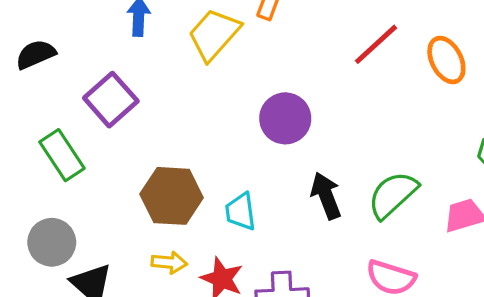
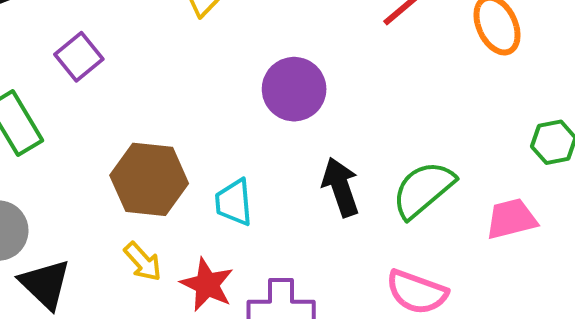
purple square: (111, 100) -> (79, 57), size x0.7
yellow arrow: (169, 262) -> (143, 262), turned 40

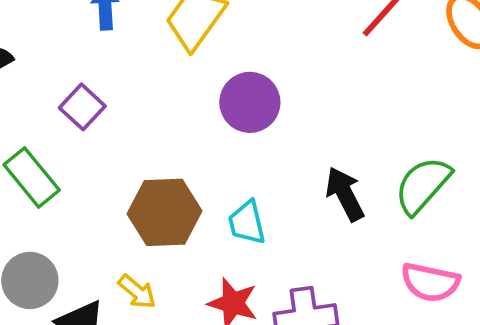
purple circle: (294, 89) -> (250, 102), moved
yellow arrow: (143, 262) -> (137, 292), moved

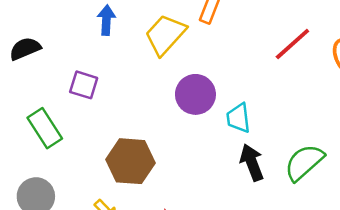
purple square: (82, 107) -> (84, 85), turned -32
cyan trapezoid: (247, 223) -> (238, 118), moved

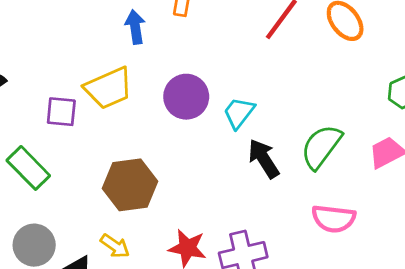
blue arrow: (106, 20) -> (135, 27), moved
yellow trapezoid: (165, 35) -> (109, 88), moved, turned -144
cyan trapezoid: (238, 118) -> (239, 113), turned 56

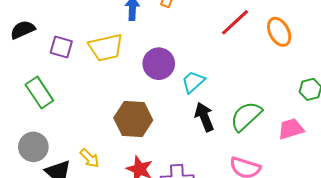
purple square: (61, 112) -> (61, 47), moved
brown hexagon: (130, 185) -> (133, 119), moved

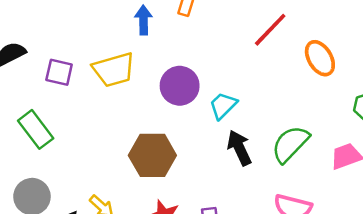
orange ellipse: (279, 32) -> (320, 58), moved

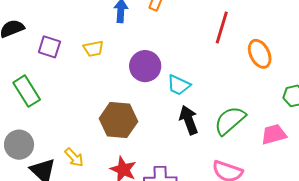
red line: (270, 30) -> (222, 28), turned -32
yellow trapezoid: (114, 70) -> (93, 49), size x0.6
cyan trapezoid: (223, 106) -> (179, 85), turned -115

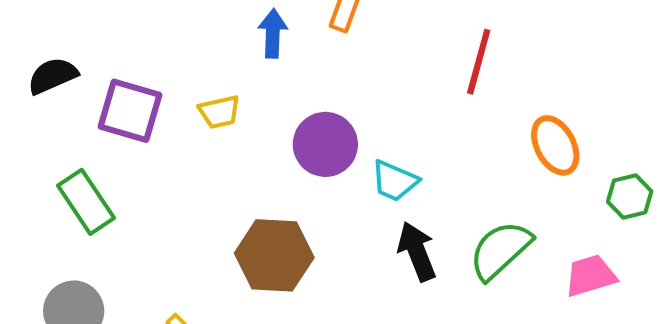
purple square: (49, 47) -> (130, 111), size x1.4
orange ellipse: (260, 54) -> (555, 145), moved

